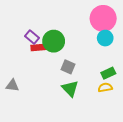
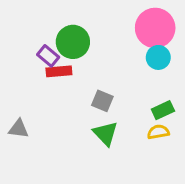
green circle: (54, 41) -> (73, 42), moved

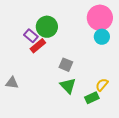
red rectangle: (59, 71) -> (38, 46), turned -35
green rectangle: (163, 110) -> (92, 98), moved
yellow semicircle: (158, 132) -> (102, 85), turned -40

